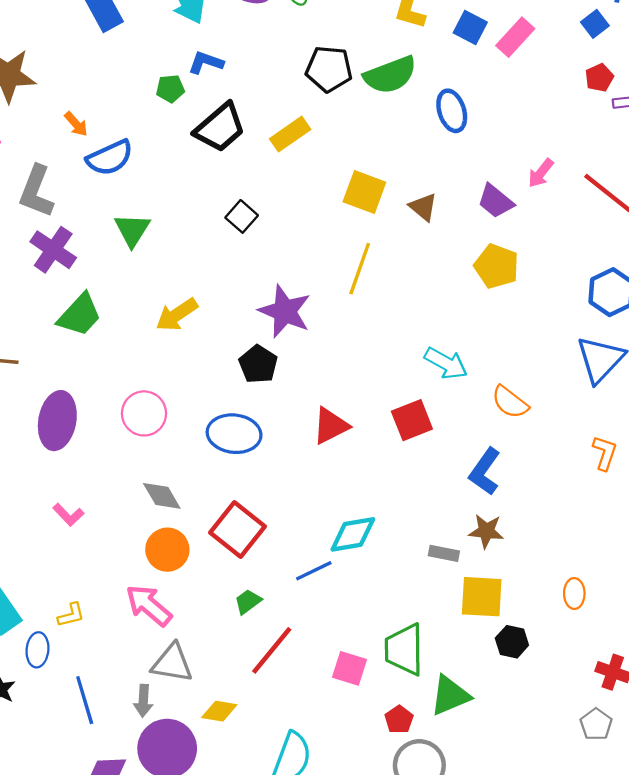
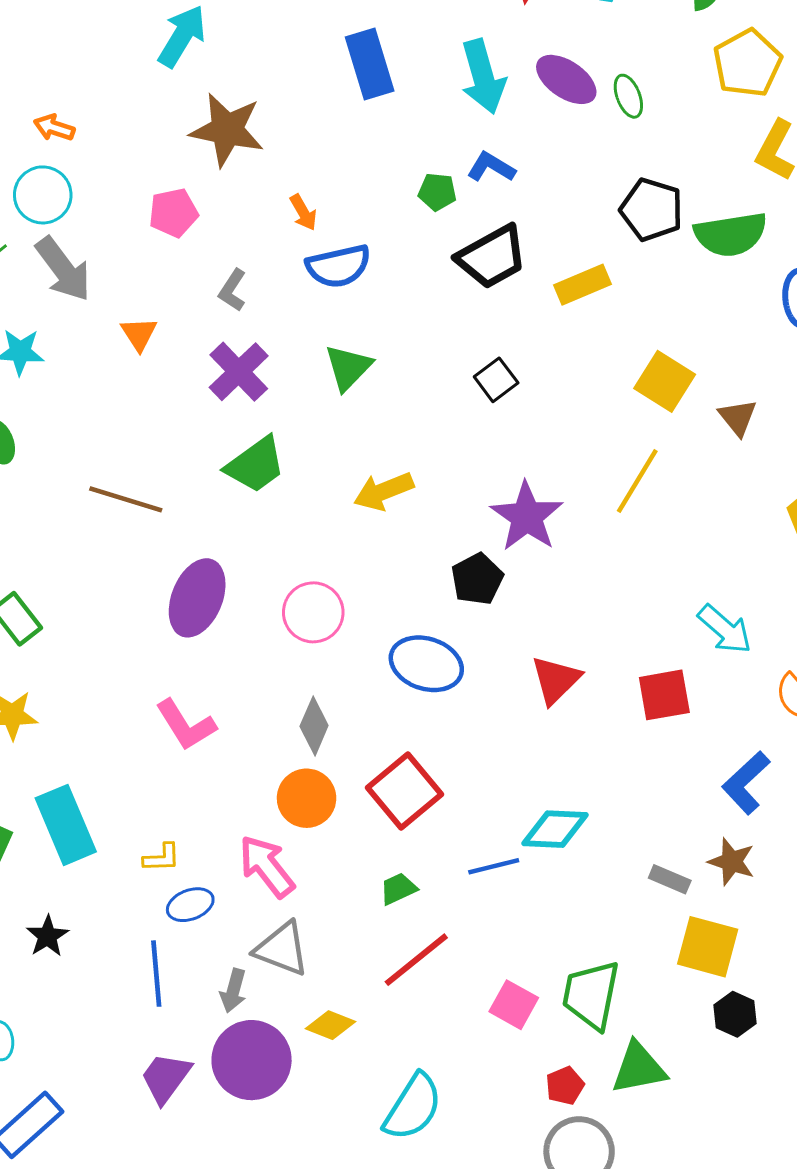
gray L-shape: (36, 191) -> (232, 290), size x0.6
red triangle: (331, 426) -> (556, 680), turned -30
gray diamond: (162, 496) -> (314, 726), turned 42
pink L-shape: (68, 515) -> (186, 725), size x1.5
blue ellipse: (37, 650) -> (190, 905), moved, turned 52

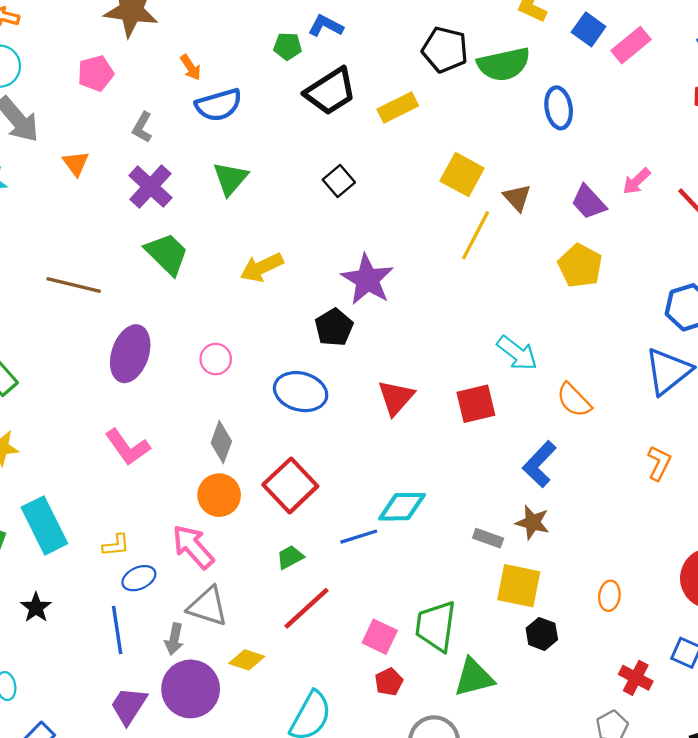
green trapezoid: (255, 465) -> (167, 254), turned -96
yellow line: (637, 481) -> (476, 235), moved
pink circle: (313, 612) -> (216, 359), size x0.7
red pentagon: (565, 1086) -> (389, 682), moved

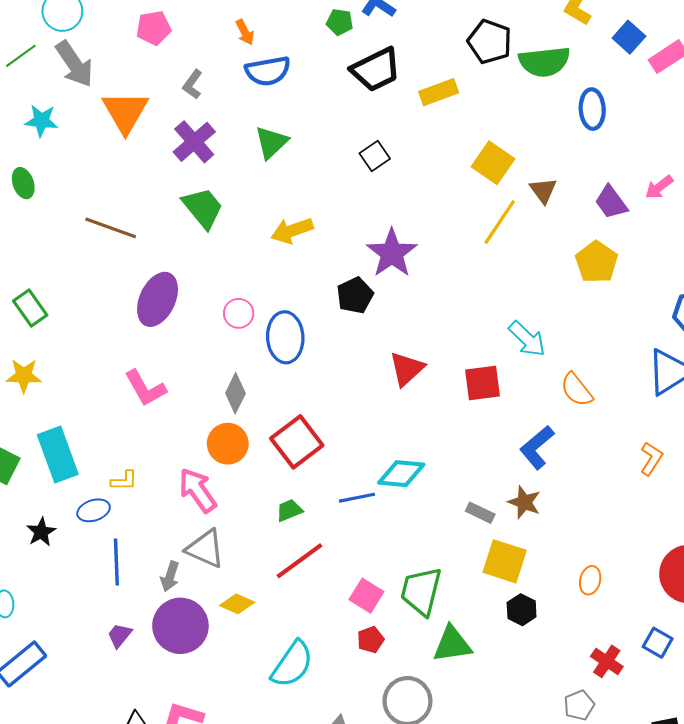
orange triangle: (76, 163) -> (125, 112), size x1.8
blue ellipse: (301, 392) -> (285, 337), moved, turned 66
blue ellipse: (139, 578) -> (94, 510), moved
purple trapezoid: (129, 706) -> (120, 635), size x0.7

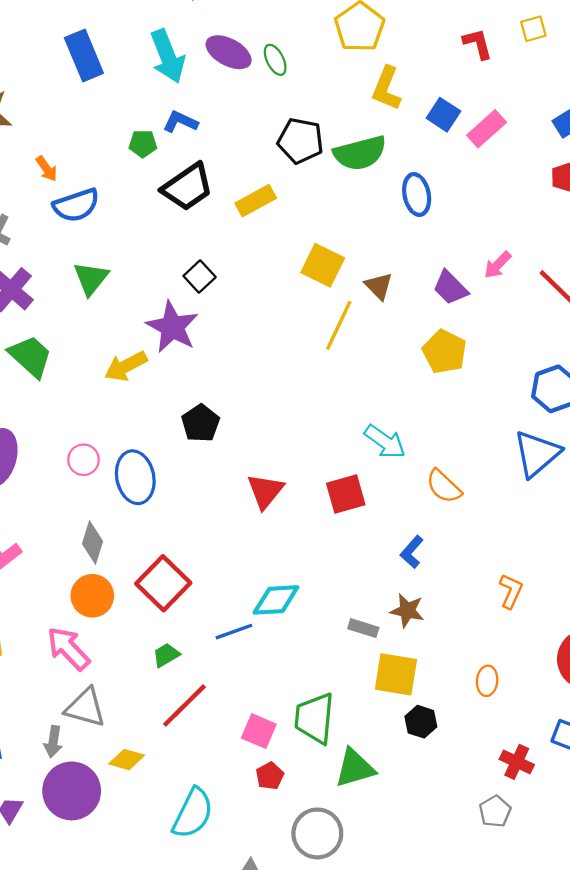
purple star: (392, 253) -> (172, 327), moved
blue L-shape: (537, 447) -> (412, 552), size x0.7
orange L-shape: (651, 459) -> (511, 591), moved

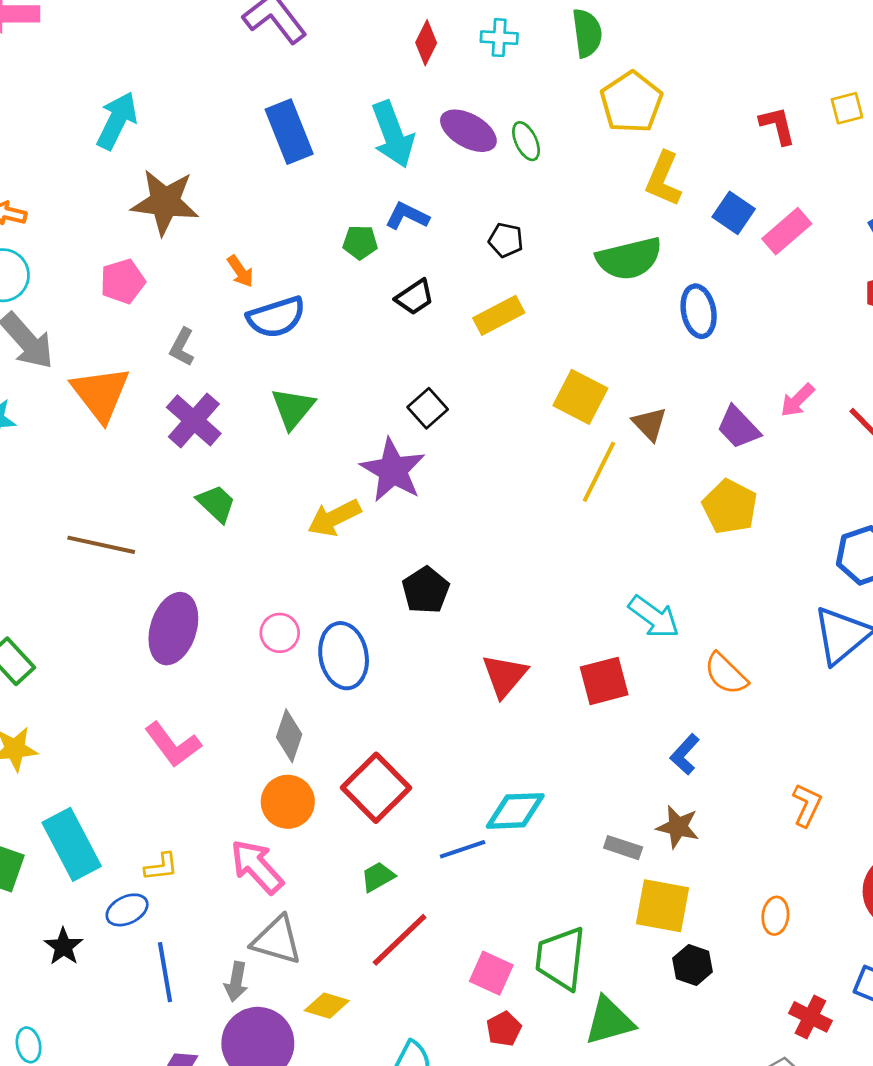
black pentagon: (300, 141) -> (506, 240), moved, size x0.6
black trapezoid: (187, 187) -> (415, 297), size x0.6
green trapezoid: (30, 356) -> (216, 504), size x0.7

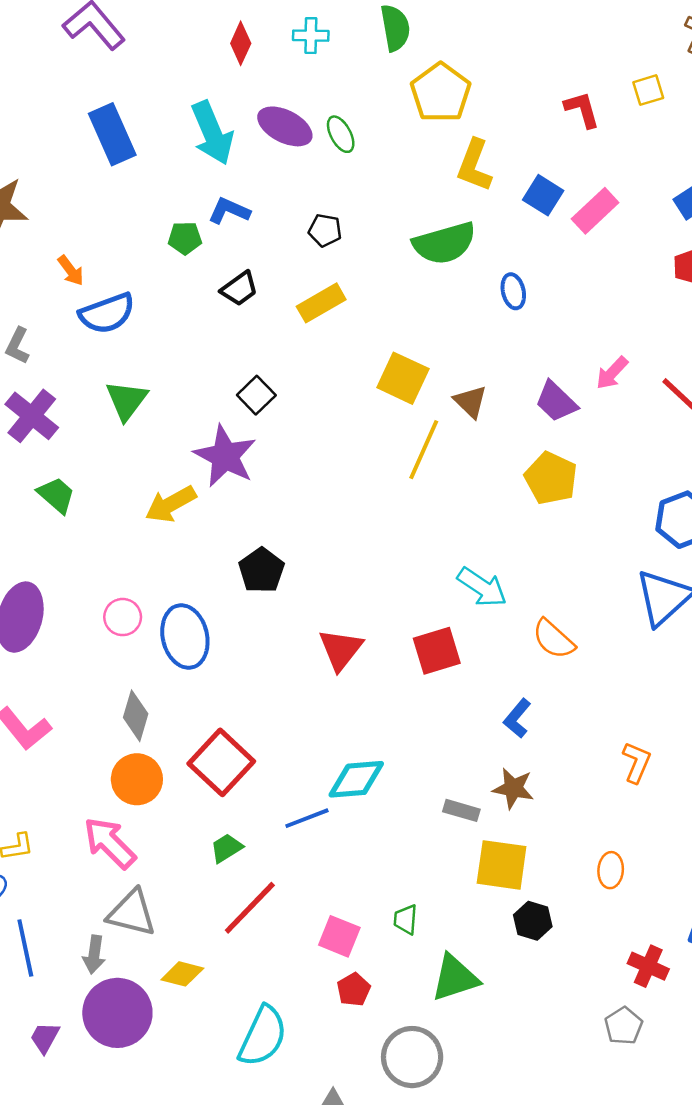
blue ellipse: (699, 311) -> (513, 291), size x0.7
green trapezoid: (561, 958) -> (406, 919), size x0.5

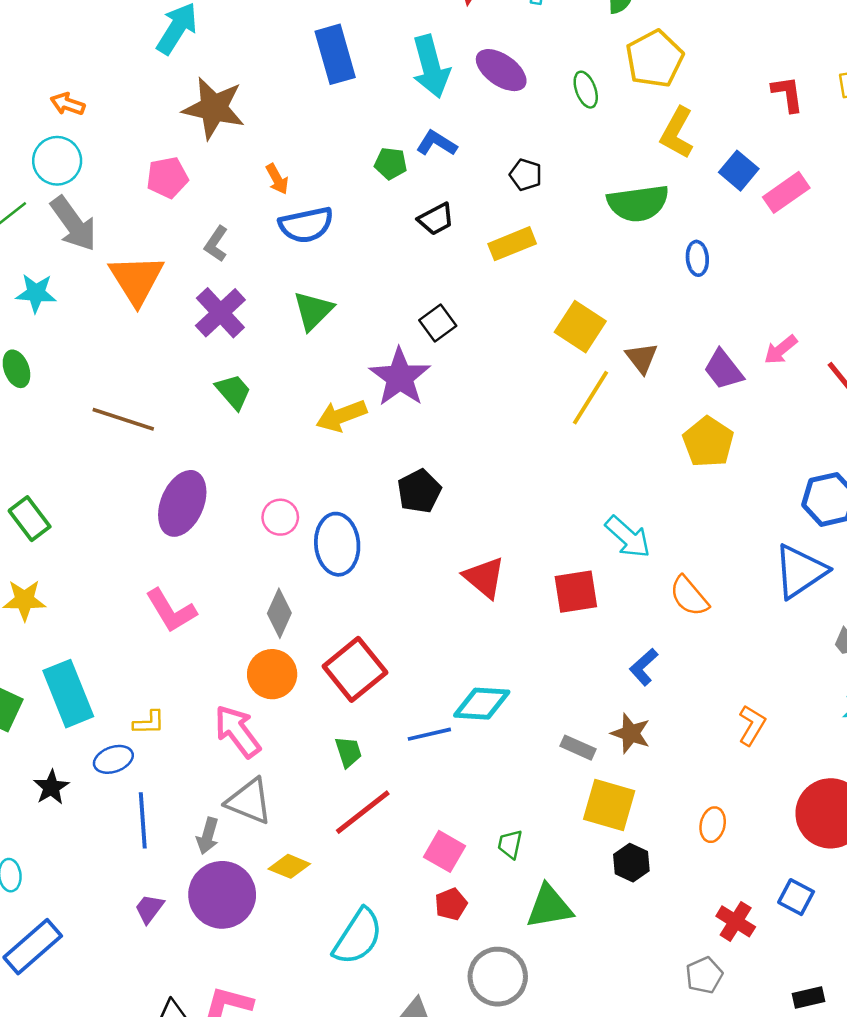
green ellipse: (341, 134) -> (586, 90), moved
red triangle: (341, 649) -> (484, 577), turned -36
green trapezoid: (226, 848) -> (348, 752), turned 96

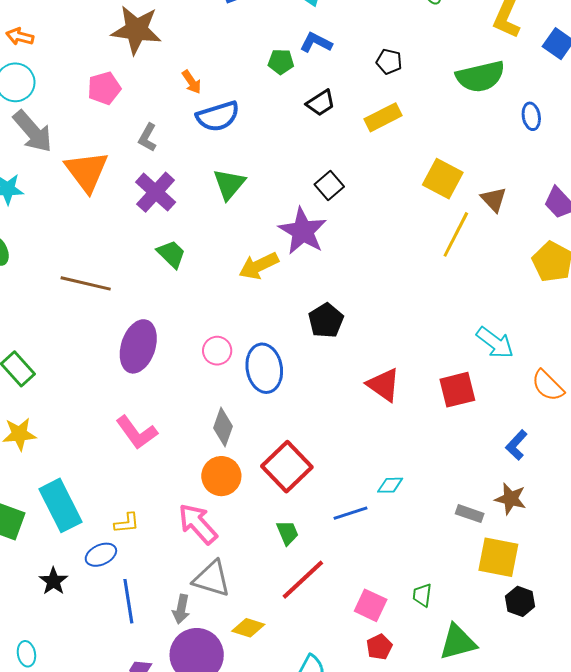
cyan diamond: (482, 704) -> (390, 485), size x0.6

